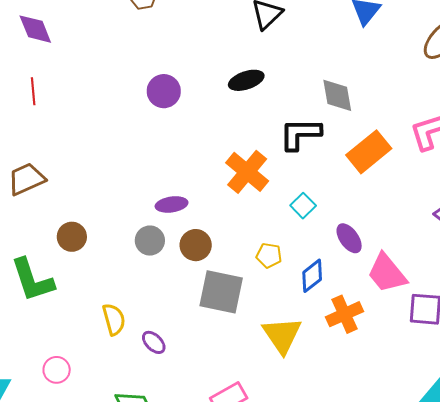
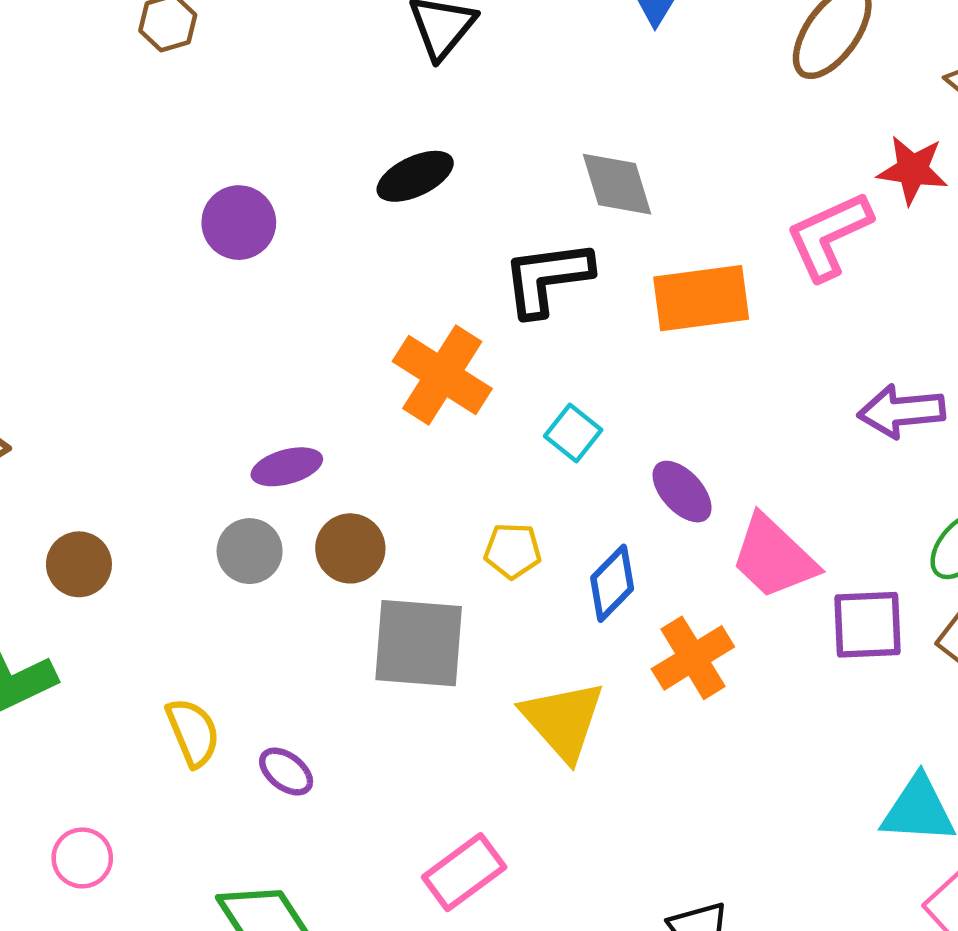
orange rectangle: (369, 152) -> (701, 298), turned 39

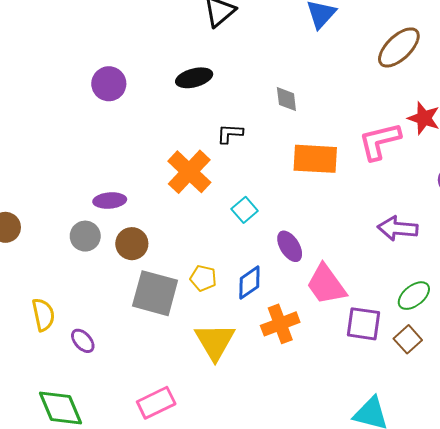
gray diamond: (617, 184) -> (286, 99), size x0.7
black L-shape: (547, 278) -> (230, 134), moved, size x0.6
yellow pentagon: (513, 551) -> (203, 278), moved

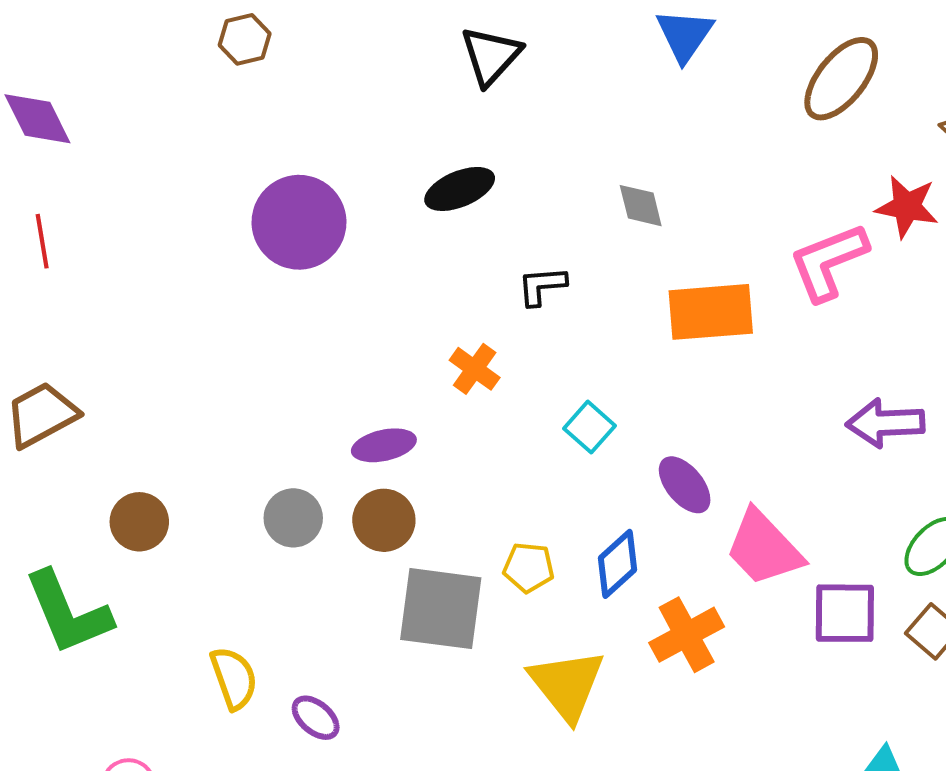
purple circle: (109, 84) -> (299, 222), size x1.4
orange cross: (189, 172) -> (475, 369), size x0.6
purple ellipse: (110, 201) -> (384, 445), moved

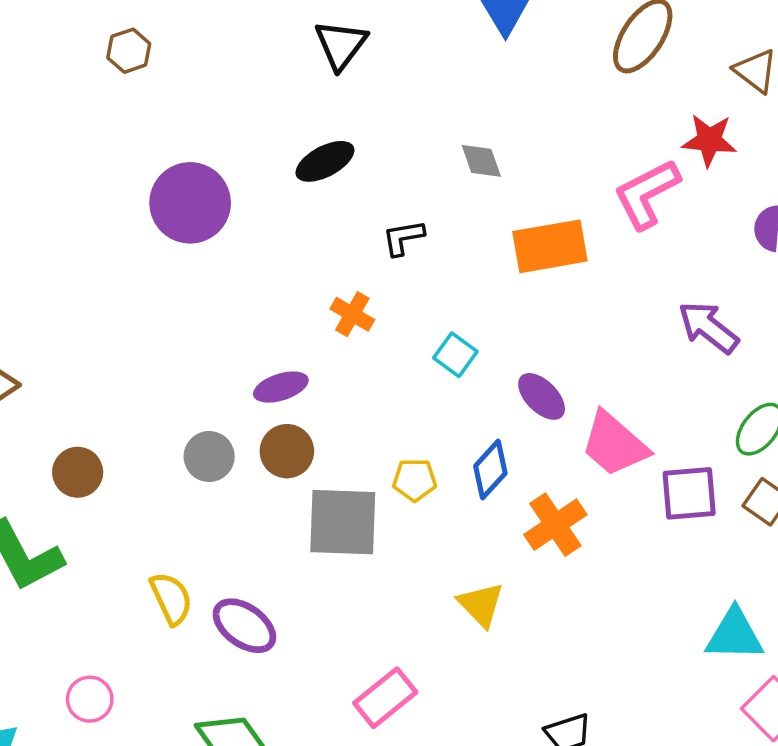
purple arrow: (885, 423) -> (708, 327), turned 46
yellow triangle: (567, 685) -> (481, 605), moved, size x0.7
purple ellipse: (316, 718) -> (244, 626), size x1.5

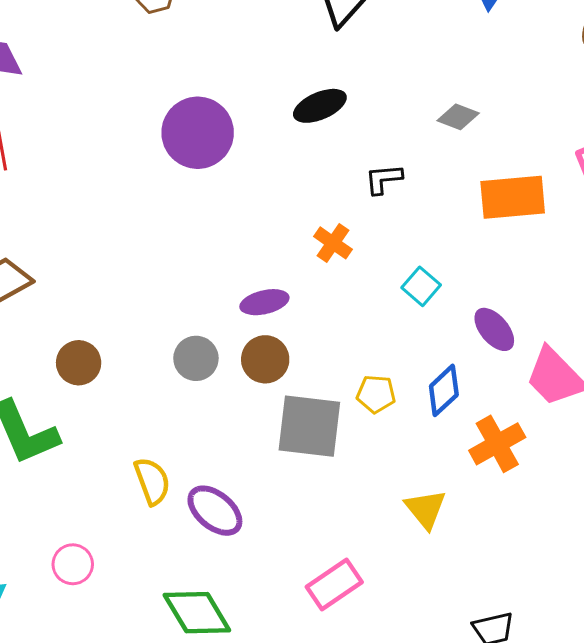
gray diamond: (481, 161) -> (458, 117), turned -54

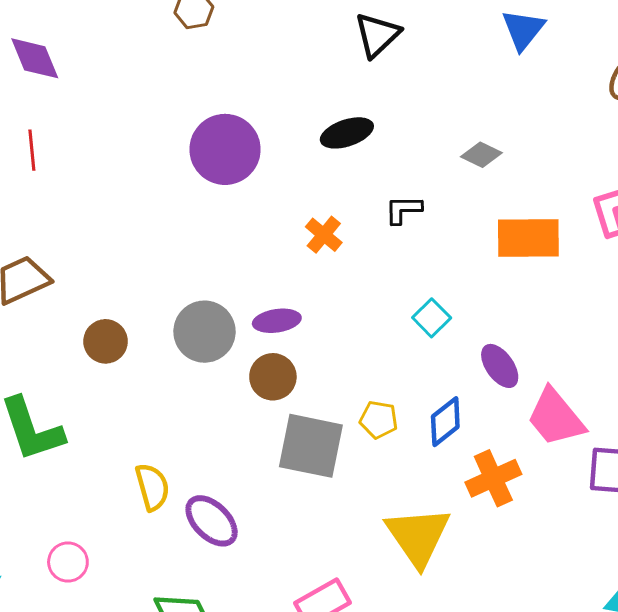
orange cross: (333, 243) -> (324, 235), moved
gray circle: (196, 358) -> (204, 332), moved, size x1.4
brown circle: (79, 363) -> (106, 341), moved
yellow triangle: (426, 509) -> (418, 536), size x1.6

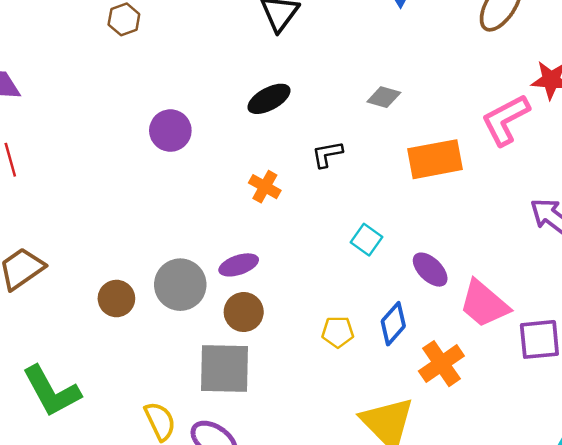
purple circle: (225, 149) -> (170, 131), size x0.7
brown circle: (106, 341) -> (116, 299), moved
gray square: (311, 446) -> (224, 369), moved

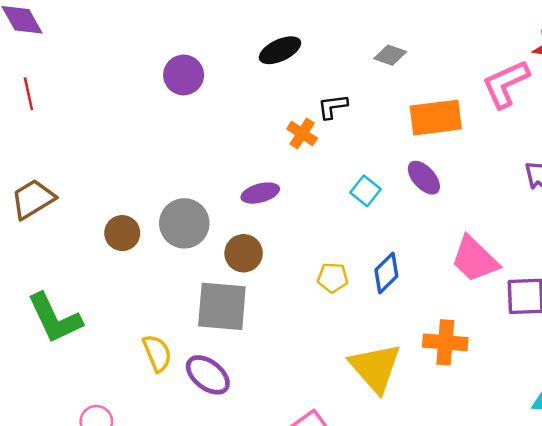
orange cross: (265, 187) -> (302, 134), moved
purple ellipse: (239, 265) -> (260, 193), moved
purple ellipse: (430, 270) -> (424, 178), moved
orange cross: (441, 364) -> (445, 342), moved, turned 36

